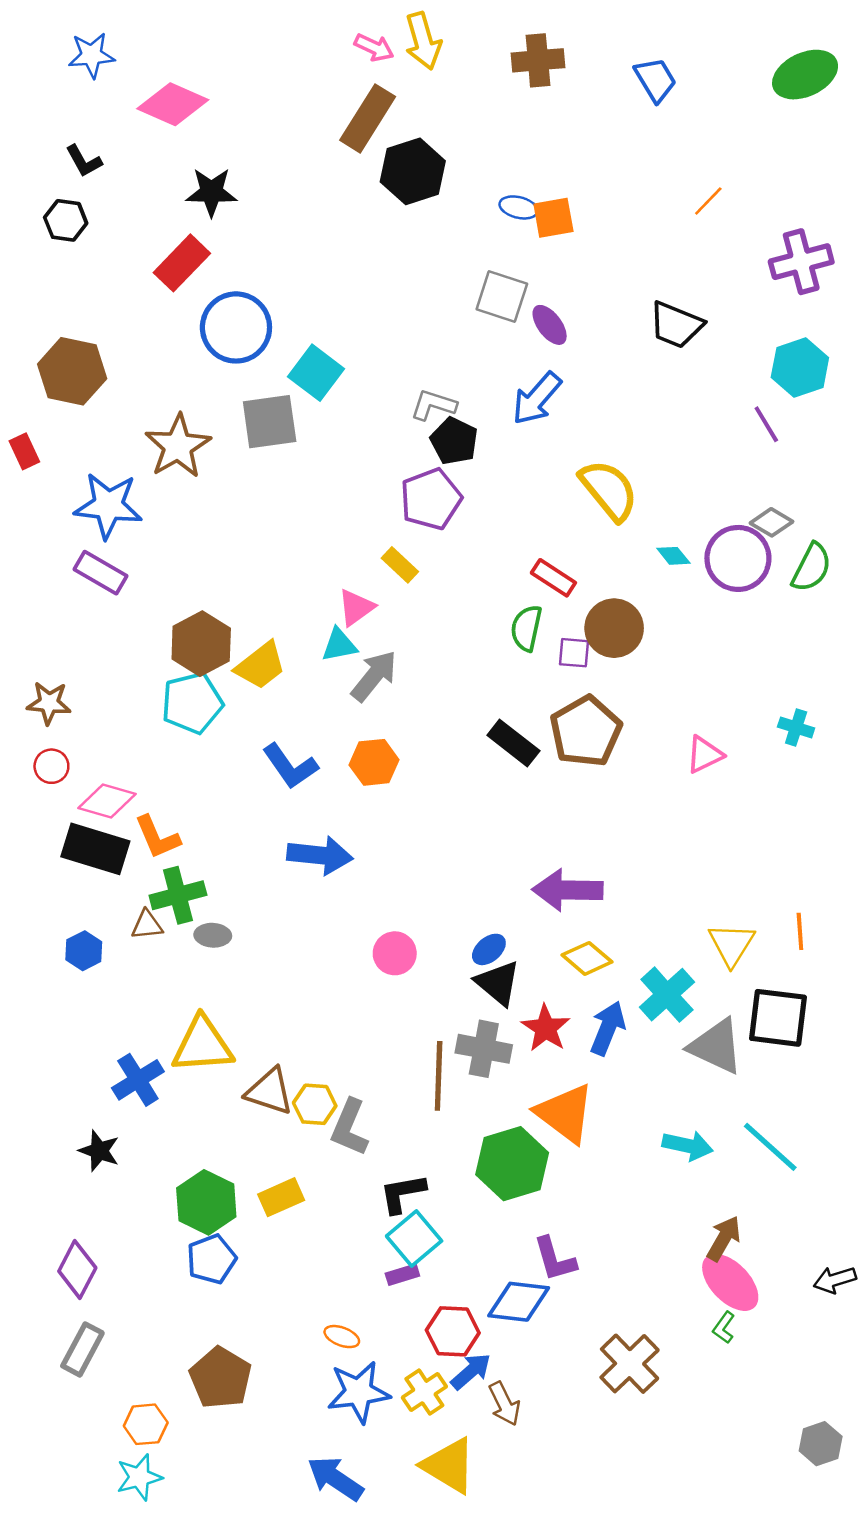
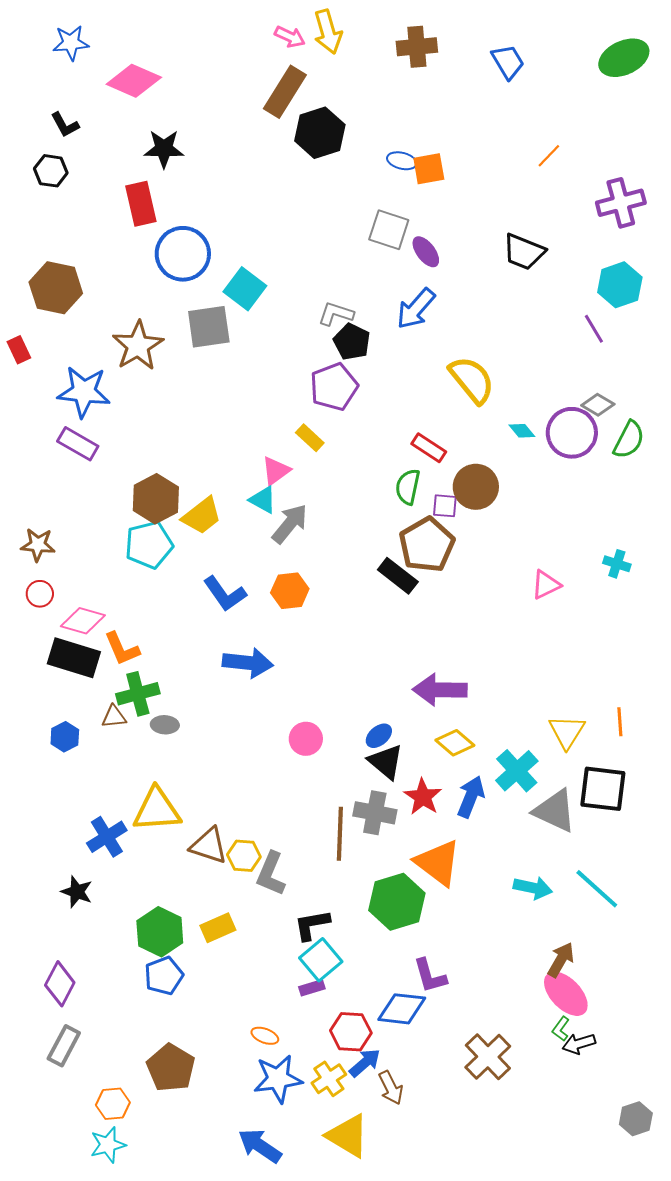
red rectangle: (182, 263) -> (141, 204), turned -57
cyan triangle: (339, 645) -> (263, 500), turned 40
brown pentagon: (586, 731) -> (427, 545), moved
black arrow: (835, 1280) -> (579, 1044), moved

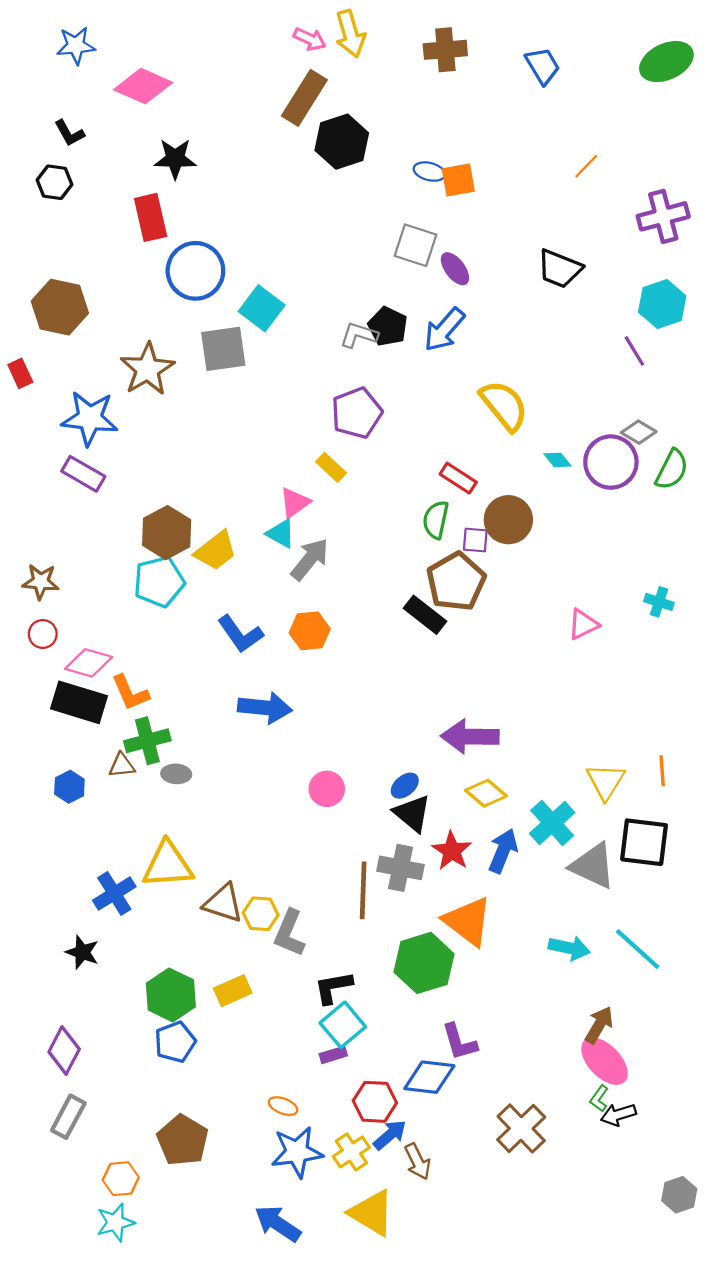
black pentagon: (352, 342) -> (388, 326), moved

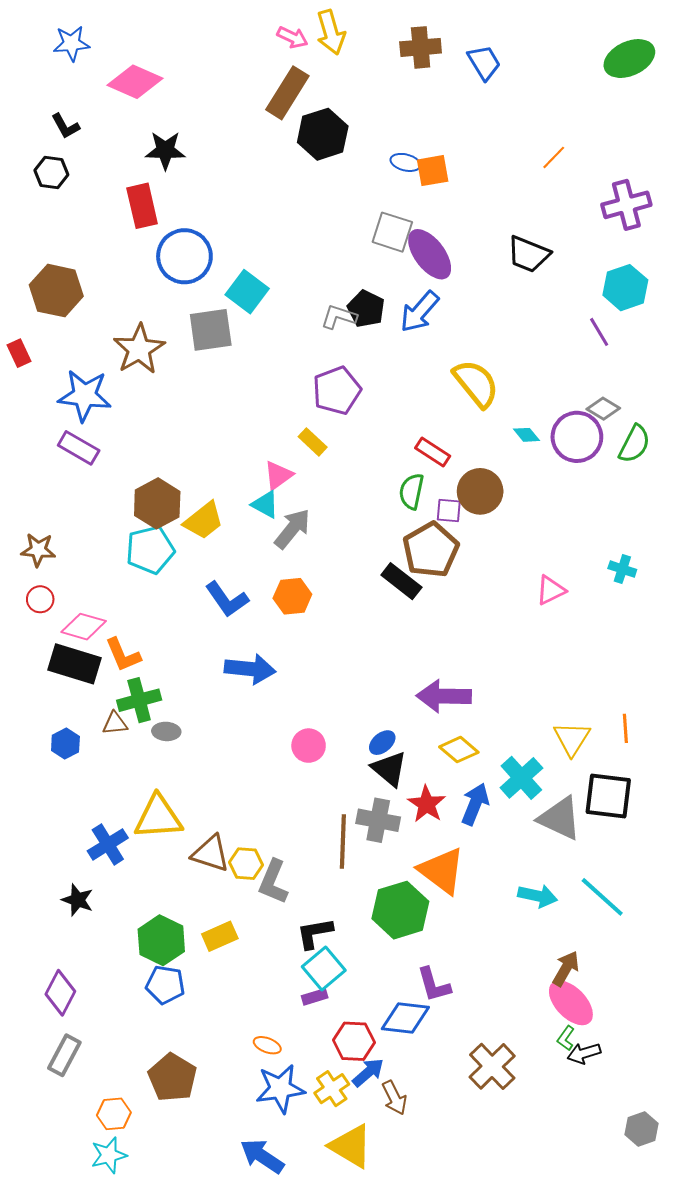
blue trapezoid: (543, 66) -> (484, 63), moved
purple ellipse: (455, 269) -> (430, 254), size x1.6
blue pentagon: (175, 1042) -> (165, 985), turned 30

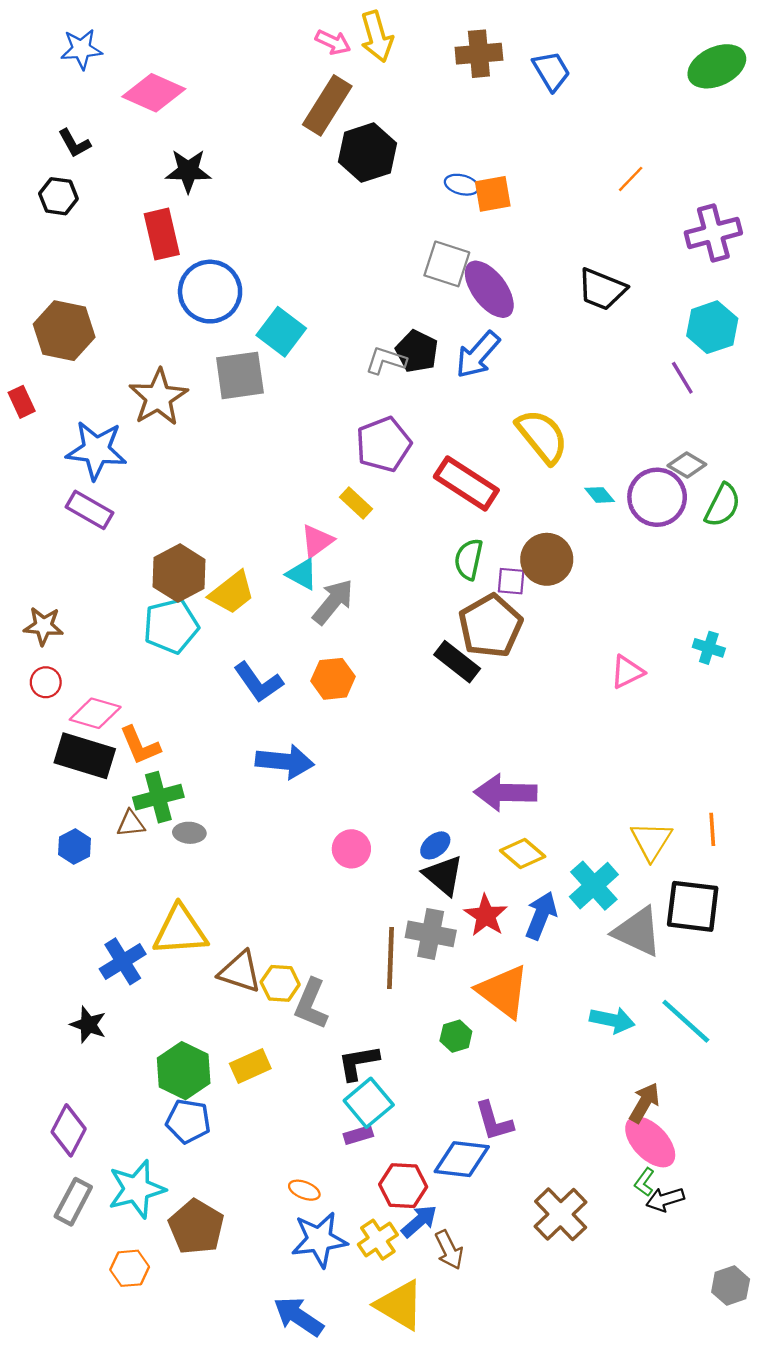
red rectangle: (433, 452) -> (466, 483), moved, size x1.6
green hexagon: (400, 910) -> (456, 1036), size x0.5
cyan star: (109, 1155) -> (137, 1189), moved, size x1.4

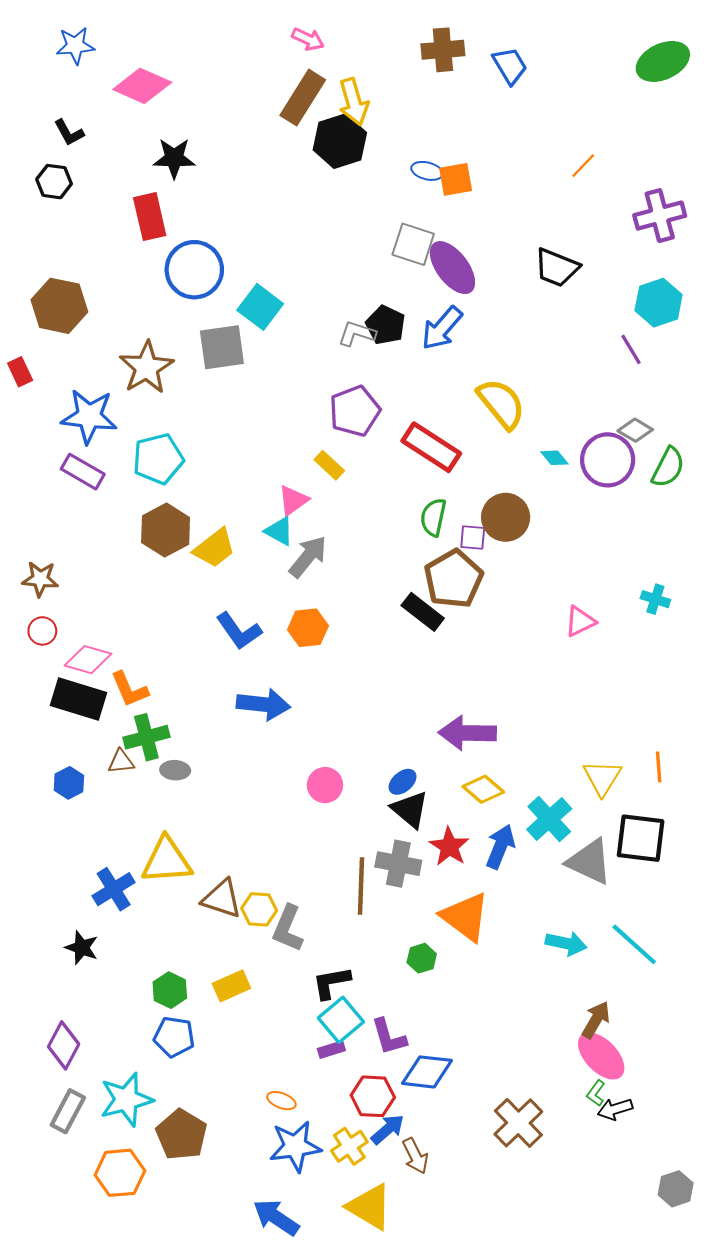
yellow arrow: (377, 36) -> (354, 102), moved
cyan pentagon: (171, 626) -> (158, 459), moved
green hexagon: (184, 1071) -> (170, 990), size x0.7
purple L-shape: (494, 1121) -> (389, 1037), moved
orange hexagon: (130, 1268) -> (120, 1173), size x1.4

